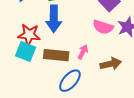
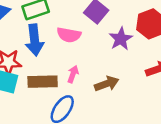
pink semicircle: (103, 27) -> (69, 35), moved

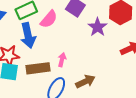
pink semicircle: (69, 35) -> (49, 19), moved, turned -54
brown arrow: (107, 84) -> (85, 81), moved

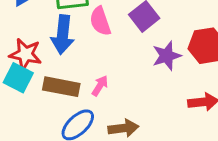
pink semicircle: (49, 19) -> (100, 21), turned 102

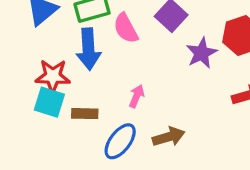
brown rectangle: (61, 87) -> (85, 114), moved, size x0.7

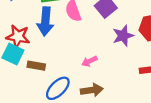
pink arrow: (137, 96) -> (89, 61), moved, turned -147

